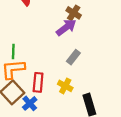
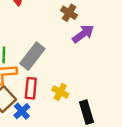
purple arrow: (66, 27) -> (83, 34), moved
gray rectangle: (73, 57) -> (32, 56), moved, size x1.6

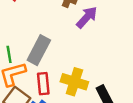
yellow cross: (60, 92) -> (74, 82), size x1.5

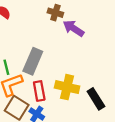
purple arrow: (87, 17) -> (74, 28), turned -95

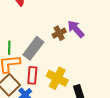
brown cross: (55, 13) -> (59, 33), moved, turned 32

